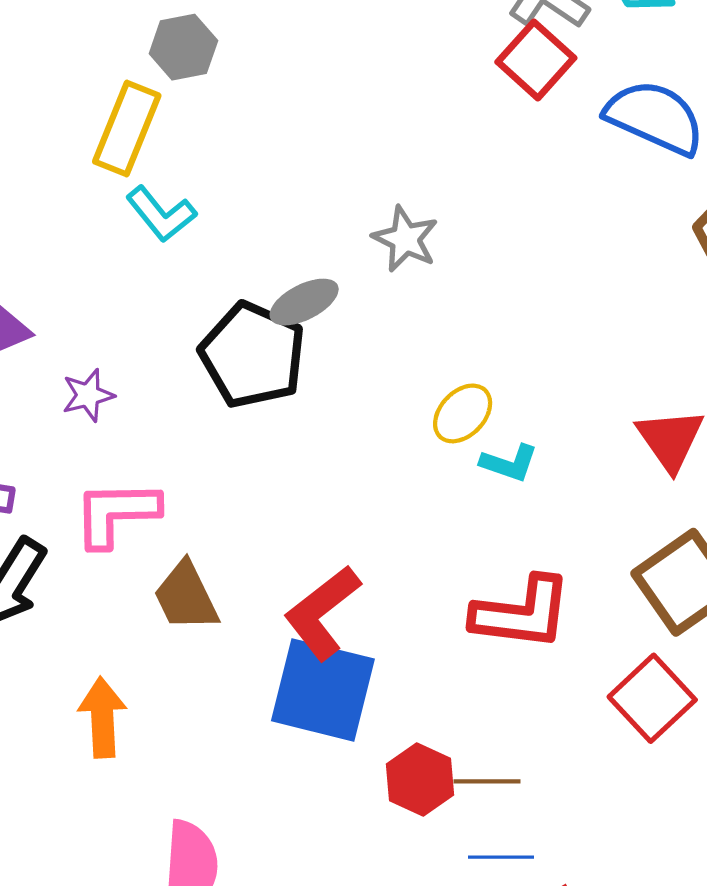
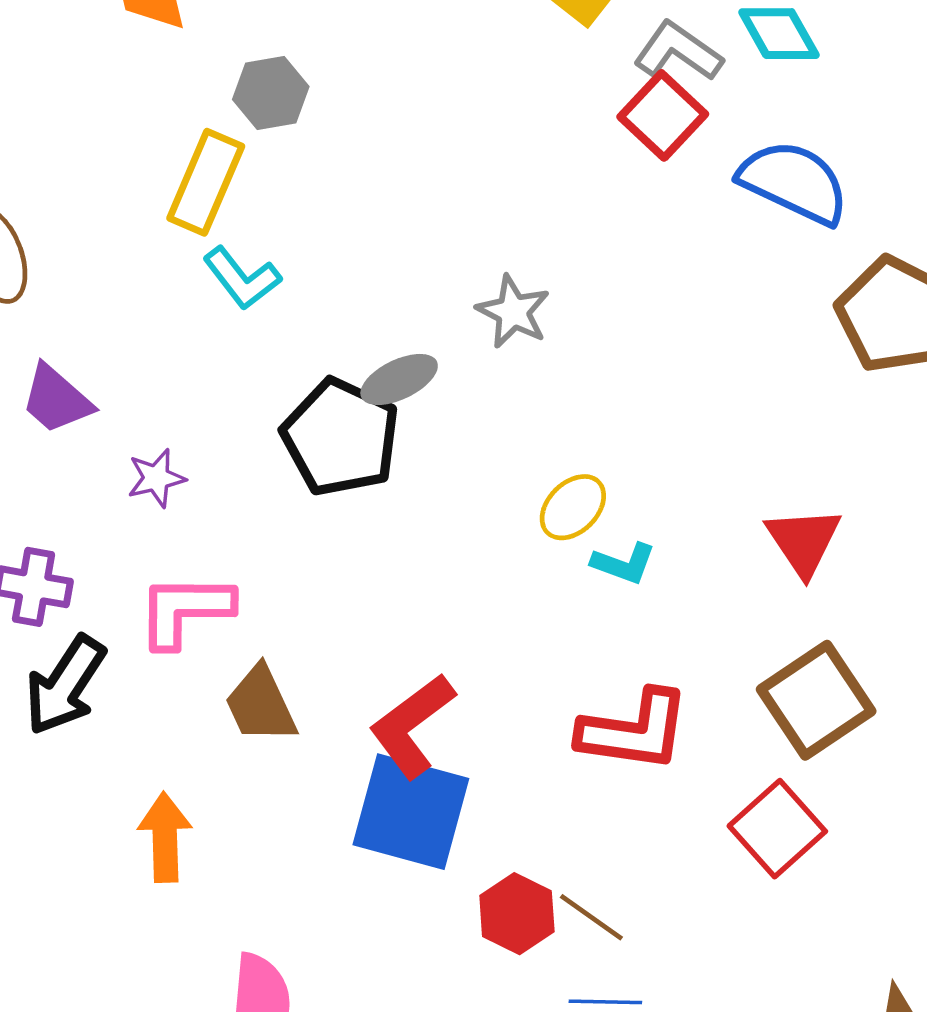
brown line: (487, 781) -> (591, 917), turned 34

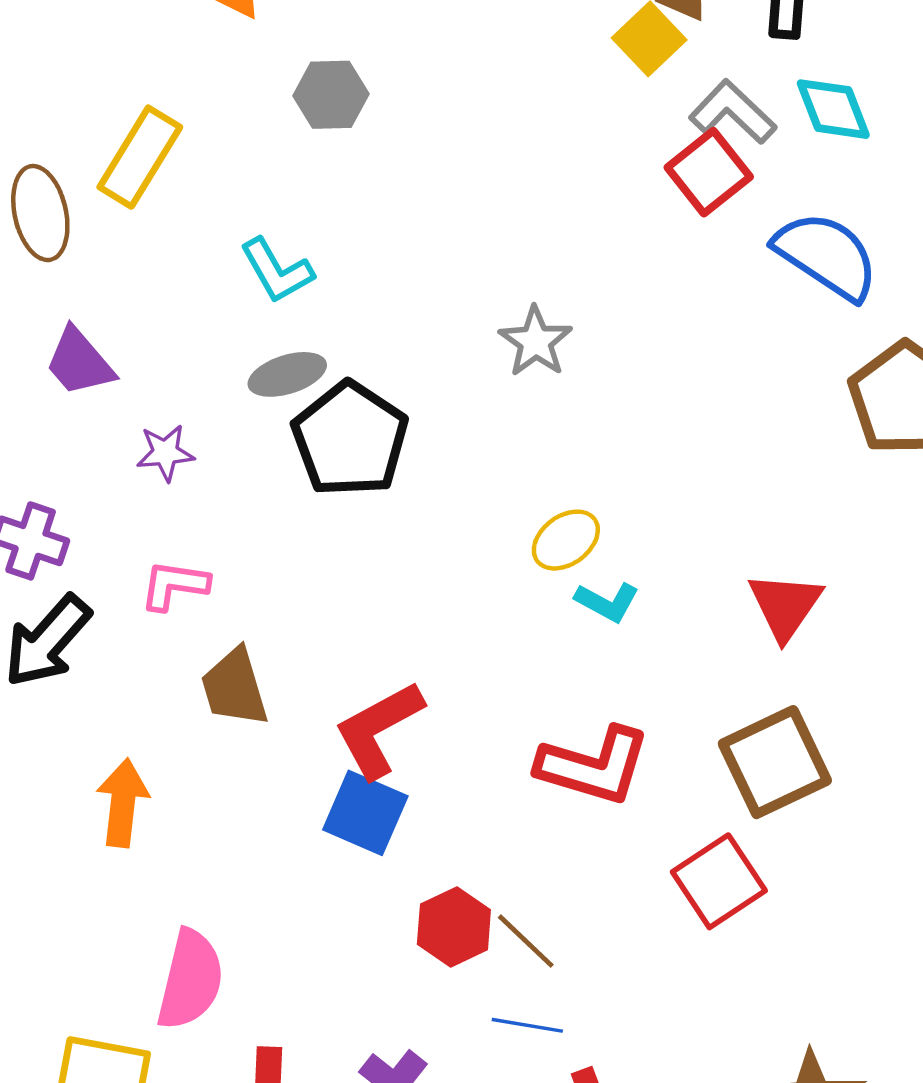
yellow rectangle: (206, 182) -> (140, 157), moved
gray ellipse: (399, 379) -> (287, 374), moved
pink L-shape: (185, 610) -> (174, 585), size x0.7
blue square: (411, 812) -> (365, 813), size x0.7

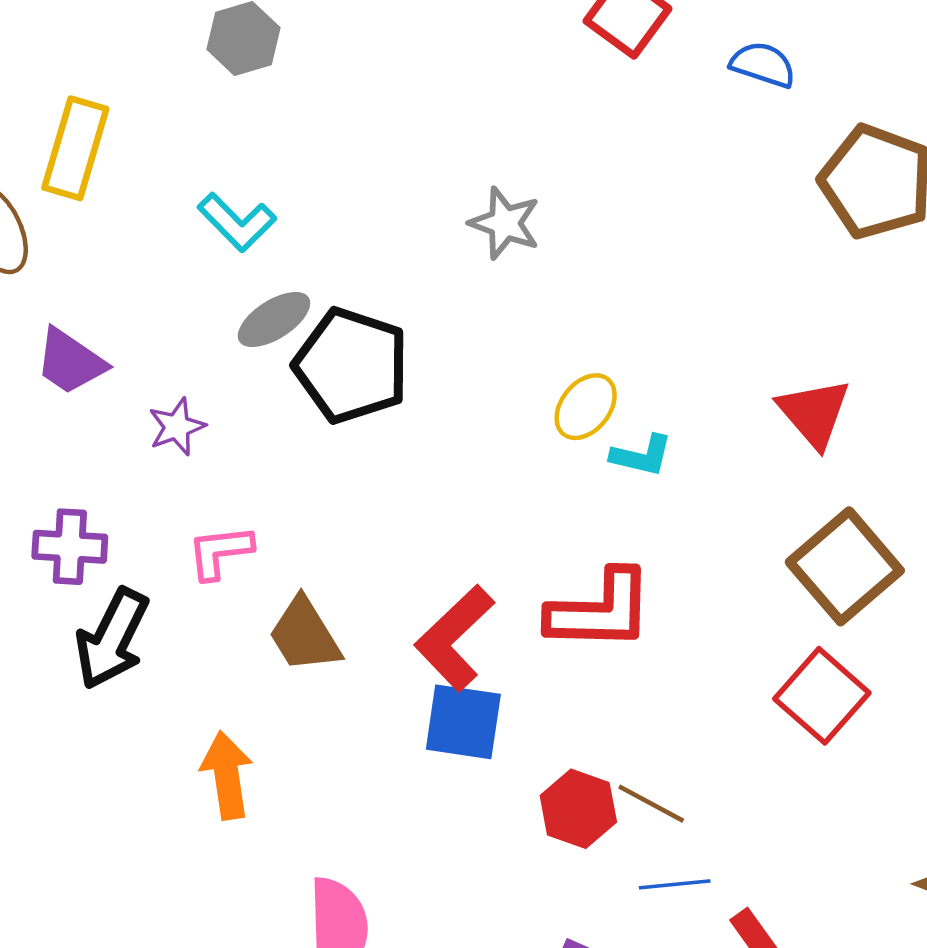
blue semicircle: (827, 256) -> (763, 65), size x0.6
red L-shape: (594, 766) -> (600, 610), moved

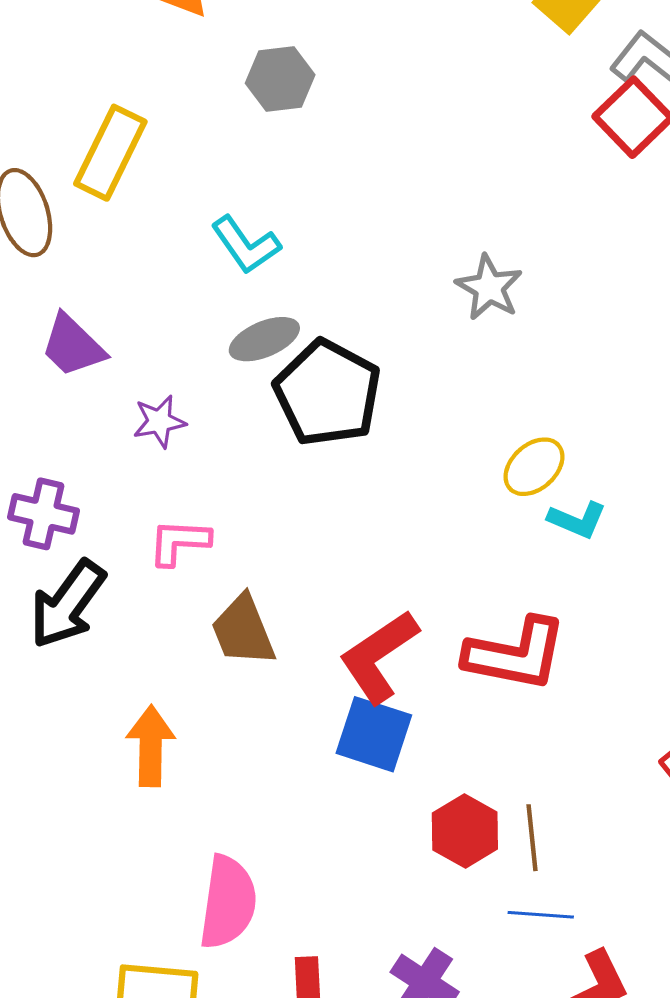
brown line: (651, 804) -> (532, 838), turned 46

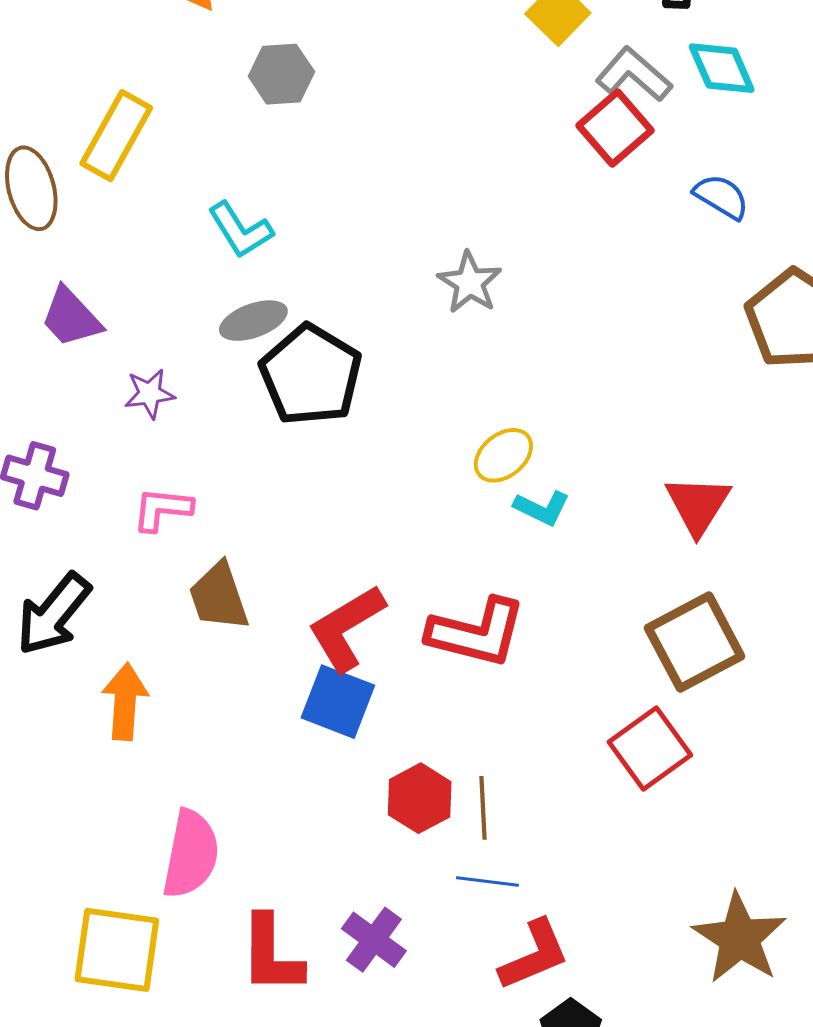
black arrow: (68, 604) -> (54, 614), moved

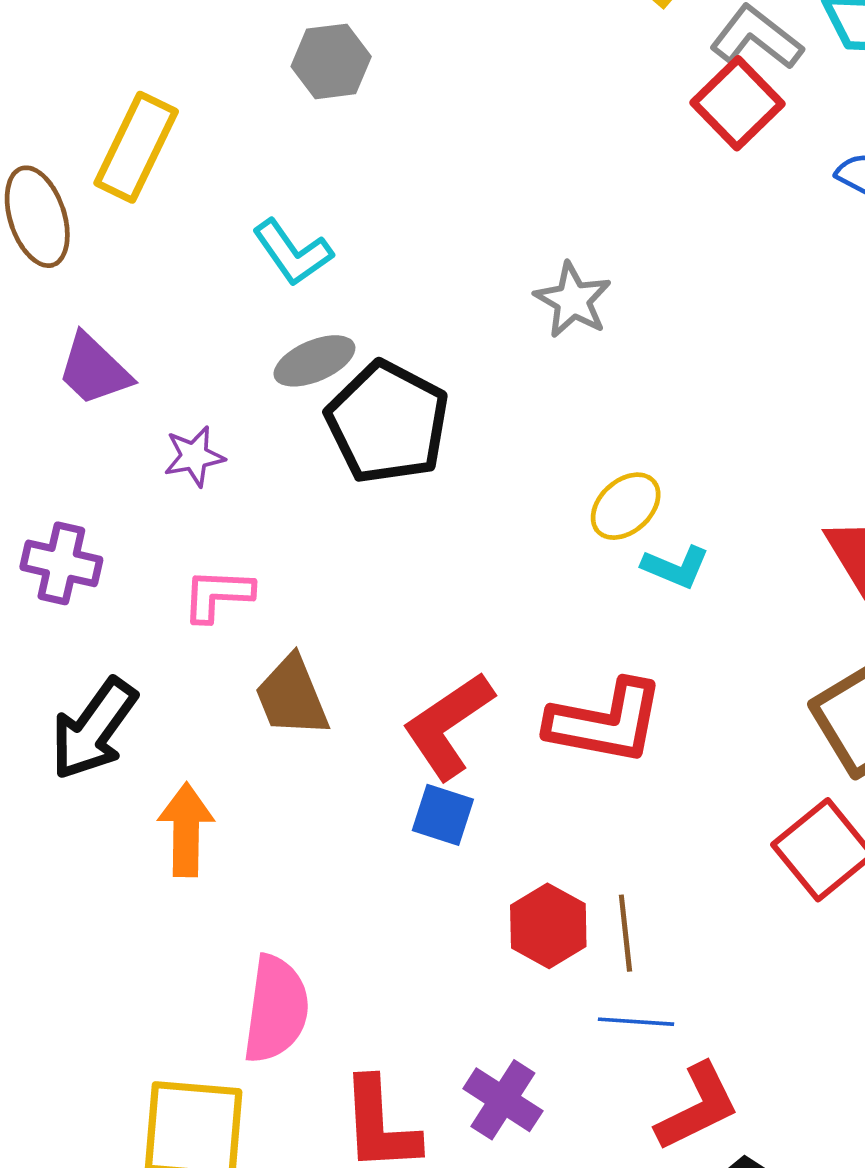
blue square: (338, 702) -> (443, 815), size x0.7

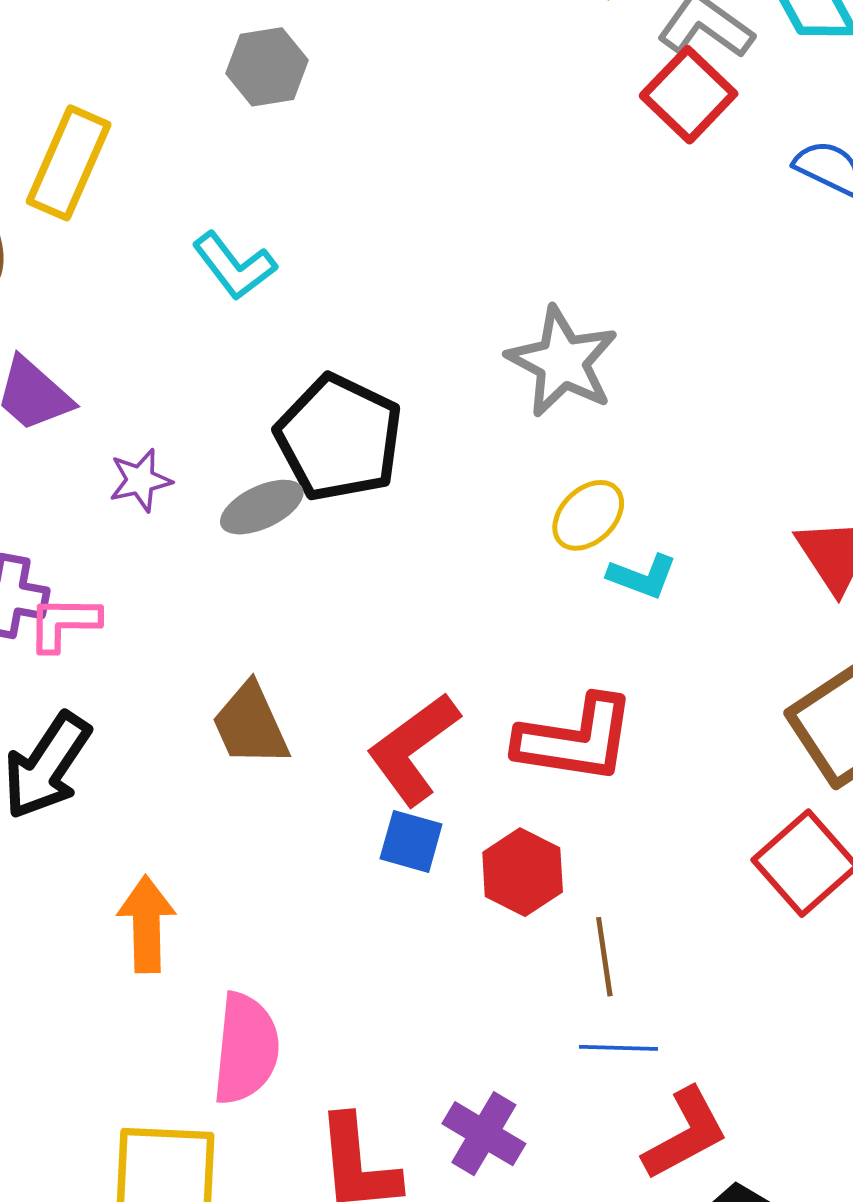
gray star: (573, 300) -> (562, 362), moved, size x1.4
gray ellipse: (314, 361) -> (262, 507), moved
pink L-shape: (218, 595) -> (64, 623), moved
orange arrow: (186, 830) -> (146, 924), moved
red hexagon: (548, 926) -> (523, 872), moved

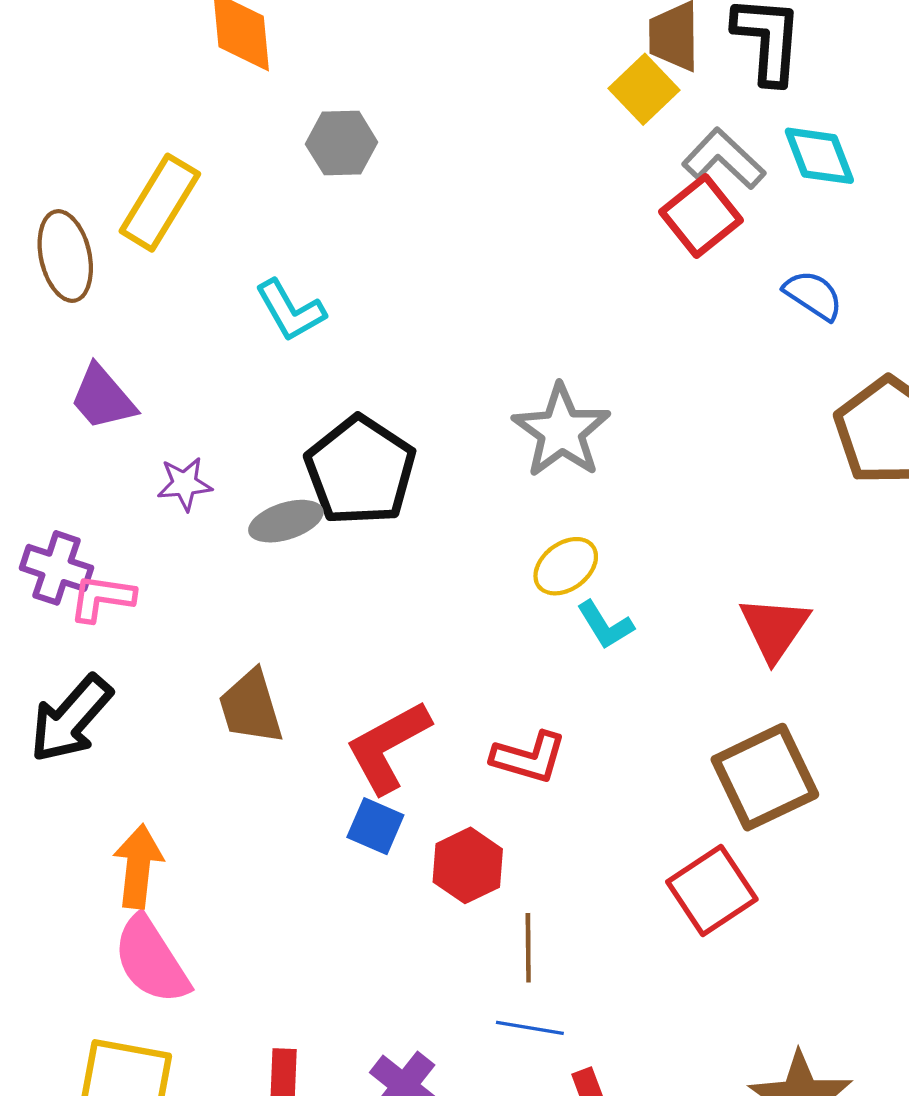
cyan L-shape: (642, 576) -> (605, 625), turned 30
red L-shape: (576, 739) -> (529, 757), size x0.7
pink semicircle: (246, 1049) -> (151, 960), moved, turned 134

